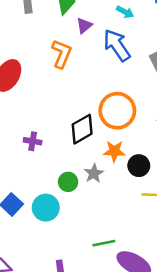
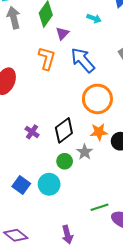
blue arrow: (117, 45) -> (83, 60), moved
black diamond: (82, 129) -> (64, 130), moved
purple cross: (33, 141) -> (32, 132), turned 32

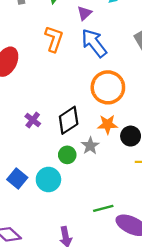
purple triangle: (62, 33) -> (84, 13), moved

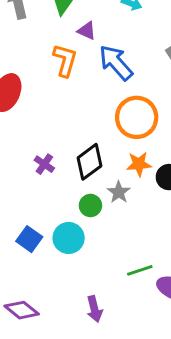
purple triangle: (84, 13) -> (87, 31), moved, turned -49

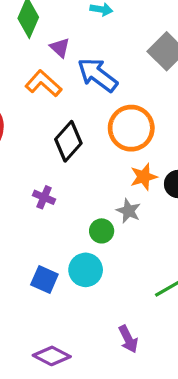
purple triangle: (87, 31) -> (60, 48), turned 30
orange L-shape: (65, 60) -> (43, 83), turned -52
black diamond: (90, 162) -> (68, 141), moved

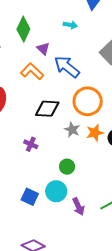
black diamond: (68, 141) -> (47, 109), turned 50
gray star: (128, 211) -> (72, 130), moved
purple arrow: (128, 339) -> (78, 206), moved

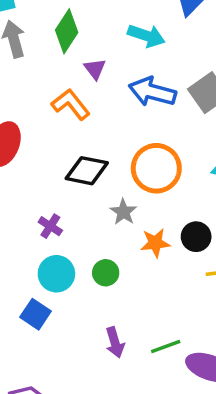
cyan arrow: (70, 25) -> (146, 36), size x1.5
blue arrow: (67, 67) -> (152, 92), moved, turned -32
orange star: (95, 133) -> (155, 243), moved
cyan circle: (56, 191) -> (56, 274), moved

